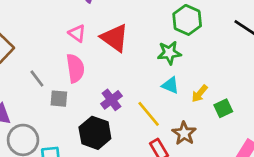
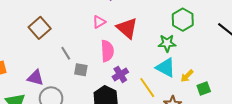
pink triangle: (77, 33) -> (99, 22), turned 48
pink semicircle: (75, 68) -> (107, 51), moved
cyan triangle: (170, 85) -> (166, 68), size x1.5

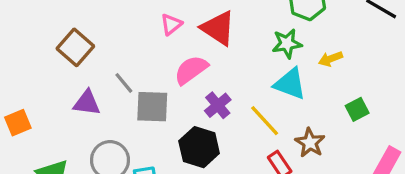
pink semicircle: (107, 51) -> (191, 70), turned -115
gray square: (81, 70) -> (152, 107), size x1.5
yellow arrow: (187, 76) -> (331, 59), moved, turned 32
purple triangle: (36, 78) -> (87, 103), moved

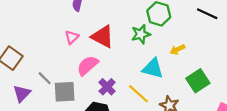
green star: (287, 43) -> (141, 34), moved
purple triangle: (87, 103) -> (22, 93), turned -48
green square: (357, 109) -> (198, 81), size x1.5

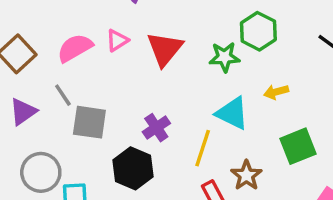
red triangle: (102, 37) -> (165, 49), turned 30
pink semicircle: (88, 65) -> (75, 48), moved
yellow line: (139, 94) -> (203, 148), turned 55

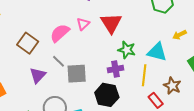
green star: (224, 57) -> (127, 50), moved, turned 30
purple cross: (156, 128) -> (115, 69), turned 35

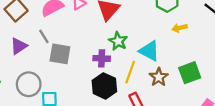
yellow arrow: (180, 35) -> (180, 28), moved
brown star: (172, 86) -> (159, 77), moved
black hexagon: (107, 95) -> (104, 86), moved

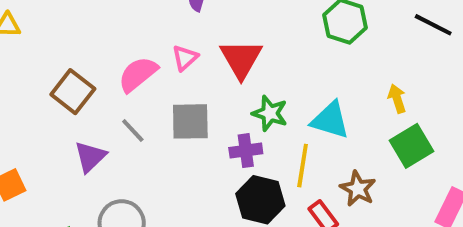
yellow arrow: (180, 28) -> (397, 99), moved, turned 96
gray square: (60, 54) -> (190, 121), moved
brown star: (159, 77) -> (358, 189), moved

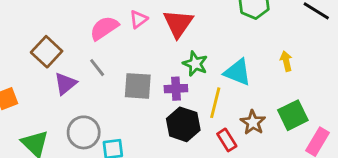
brown square: (73, 92) -> (47, 52), moved
gray square: (190, 121) -> (138, 86), moved
green square: (411, 146) -> (293, 115), moved

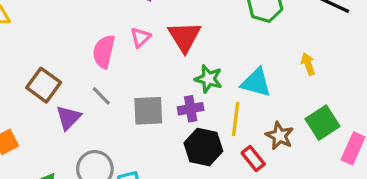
pink semicircle: (104, 28) -> (104, 52), turned -36

